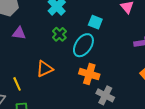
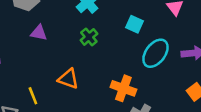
cyan ellipse: (83, 45) -> (155, 53), moved
orange triangle: (45, 69) -> (68, 79), turned 42

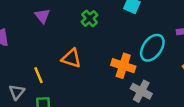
purple triangle: (39, 33) -> (42, 16), turned 42
cyan ellipse: (155, 53) -> (152, 48), moved

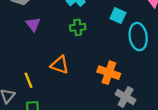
green cross: (90, 18) -> (78, 27), turned 35
cyan ellipse: (152, 48) -> (138, 37), moved, turned -45

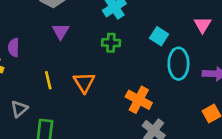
orange triangle: (60, 65) -> (84, 82), turned 30
yellow line: (29, 80) -> (48, 80), moved

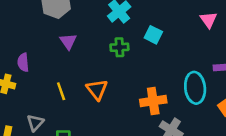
cyan square: (159, 36) -> (153, 35), moved
cyan ellipse: (178, 64) -> (195, 88), moved
orange cross: (139, 100) -> (153, 101), turned -30

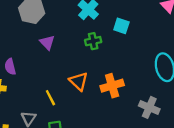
yellow line: (61, 91) -> (50, 98), moved
orange cross: (153, 101) -> (112, 86), moved

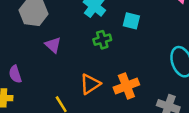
orange triangle: (79, 81) -> (90, 84), turned 48

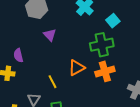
cyan square: (131, 21) -> (113, 21), turned 32
green cross: (102, 40) -> (102, 45), moved, size x1.6

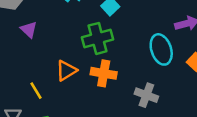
orange cross: (105, 71) -> (104, 73), turned 30

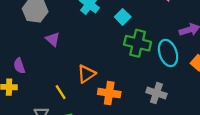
green cross: (98, 38) -> (138, 43), moved, turned 30
orange cross: (104, 73) -> (109, 93), moved

